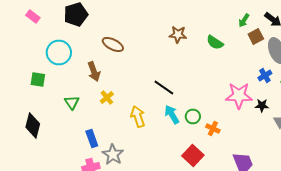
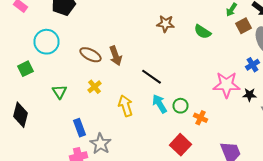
brown ellipse: (113, 44) -> (90, 55), moved
brown arrow: (94, 72) -> (116, 56), moved
green square: (38, 80) -> (26, 69), turned -35

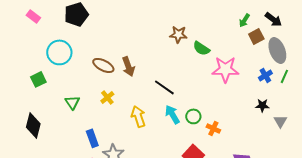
green semicircle: (202, 32) -> (201, 48), moved
pink star: (226, 85) -> (225, 69), moved

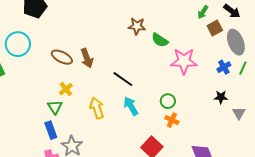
green triangle: (72, 102) -> (55, 107), moved
green circle: (193, 116) -> (168, 101), moved

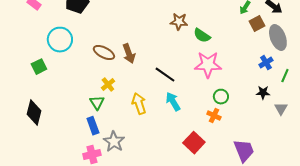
pink star: (184, 61) -> (208, 65), moved
green line: (243, 68) -> (285, 76), moved
green circle: (168, 101) -> (221, 97), moved

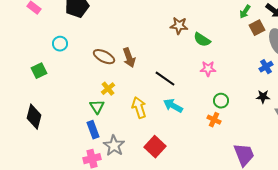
cyan circle: (60, 40) -> (60, 44), size x0.6
pink star: (208, 65) -> (208, 69), size x0.6
cyan arrow: (173, 102) -> (173, 106), turned -30
red square: (194, 143) -> (155, 147), moved

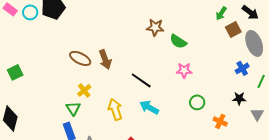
cyan circle: (60, 44) -> (30, 12), moved
orange cross: (214, 120) -> (220, 121), moved

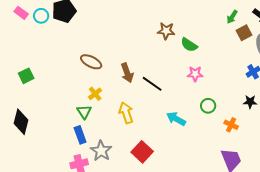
brown arrow: (105, 59) -> (127, 73), moved
cyan arrow: (149, 107) -> (176, 119), moved

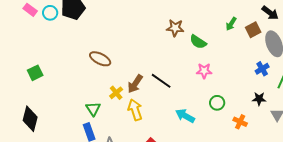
green arrow: (232, 17) -> (231, 24), moved
brown arrow: (127, 73) -> (135, 84), moved, turned 54
yellow cross: (95, 94) -> (116, 93), moved

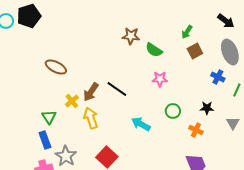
brown square: (253, 30) -> (195, 51), moved
blue cross: (262, 69) -> (218, 77), turned -32
black star: (259, 99) -> (207, 108), moved

